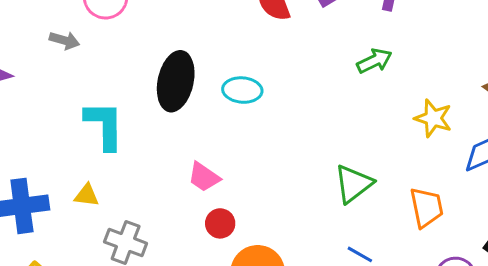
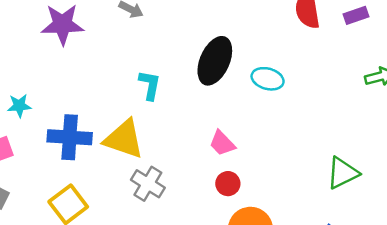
cyan L-shape: (104, 125) -> (150, 85), size x0.7
yellow triangle: (87, 195) -> (124, 139), size x2.0

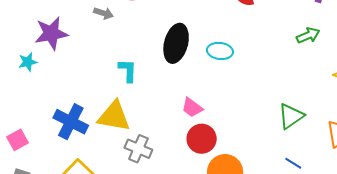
cyan star: (19, 106) -> (28, 62), moved
blue cross: (70, 137) -> (71, 122), turned 32
red circle: (228, 184) -> (202, 139), size x1.5

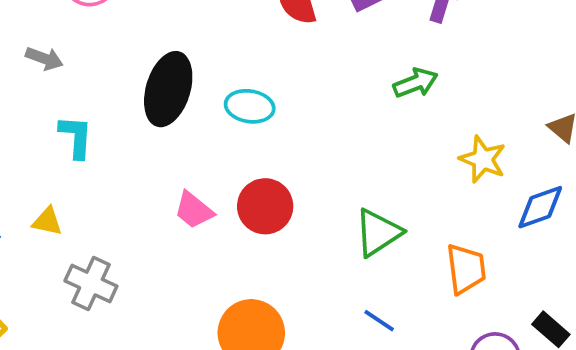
gray arrow: (104, 13) -> (44, 58), moved
yellow triangle: (114, 116) -> (47, 221), size x0.5
red circle: (202, 139) -> (265, 206), moved

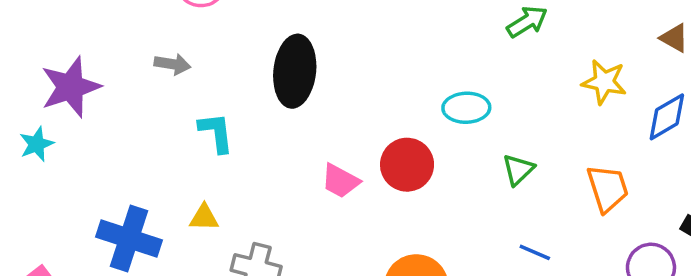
cyan ellipse: (250, 106) -> (466, 108), moved
green triangle: (378, 233) -> (518, 170), size x0.7

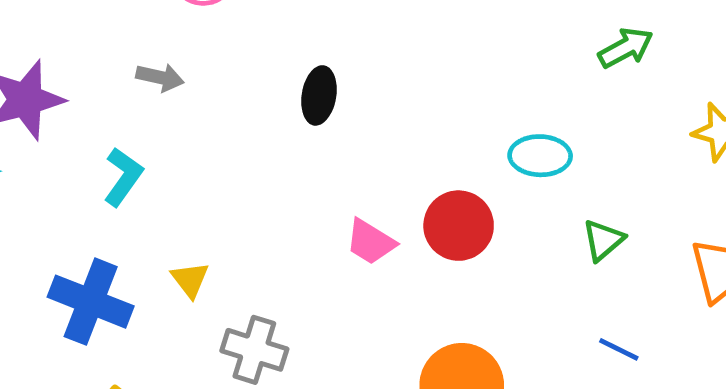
black ellipse: (295, 71) -> (319, 95), size x0.6
cyan L-shape: (216, 133) -> (123, 177), moved, turned 39
yellow triangle: (204, 217) -> (190, 280), turned 48

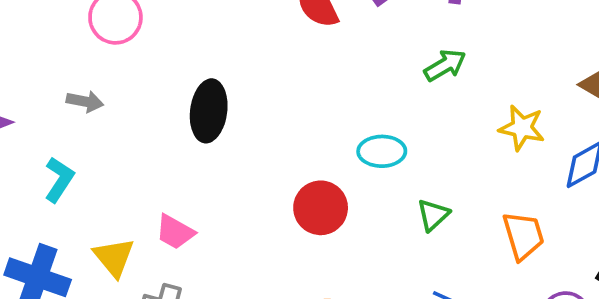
black ellipse: (319, 95) -> (209, 111), size x1.4
pink trapezoid: (370, 242) -> (175, 232), moved
yellow triangle: (190, 280) -> (114, 257), size x1.4

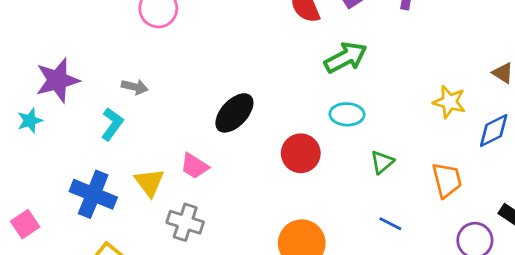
green arrow: (445, 65) -> (346, 58), moved, size x1.4
gray arrow: (85, 101) -> (135, 87), moved
black ellipse: (209, 111) -> (234, 113), moved, turned 33

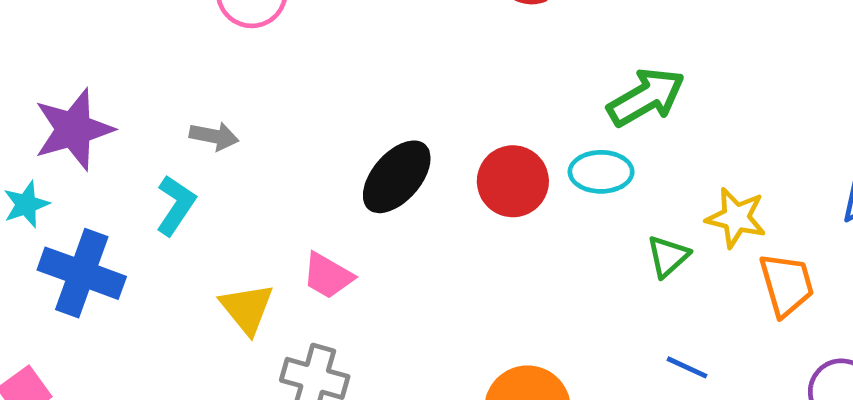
green arrow: (346, 58) -> (646, 97), moved
yellow star: (449, 102) -> (736, 218), moved
red circle: (301, 153) -> (513, 181), moved
blue cross: (93, 194) -> (82, 273), moved

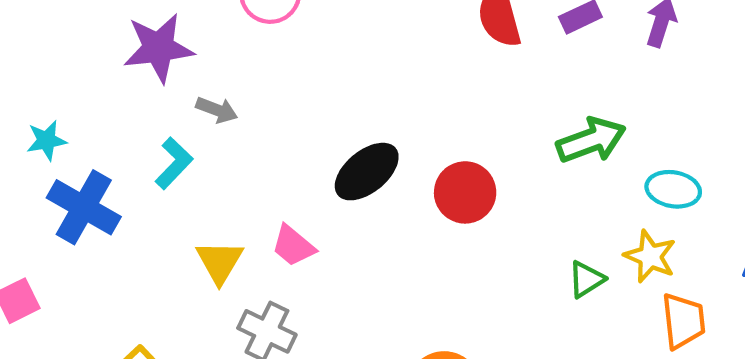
purple star: (74, 129) -> (158, 48), moved
cyan ellipse: (601, 172) -> (673, 189), moved

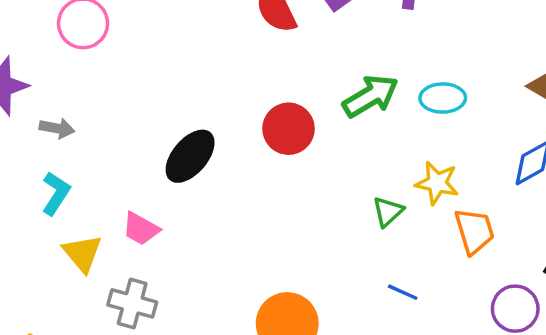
cyan L-shape: (174, 163) -> (56, 193), moved
cyan ellipse: (673, 189) -> (443, 98), moved
red circle: (465, 192) -> (289, 129), moved

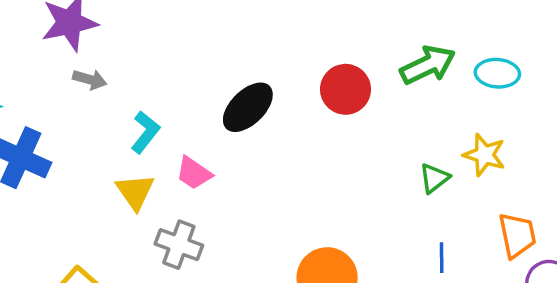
gray arrow: (57, 128) -> (90, 80), moved
cyan L-shape: (56, 193) -> (145, 132), moved
orange trapezoid: (474, 231) -> (517, 235), moved
blue line: (403, 292) -> (442, 258), turned 60

